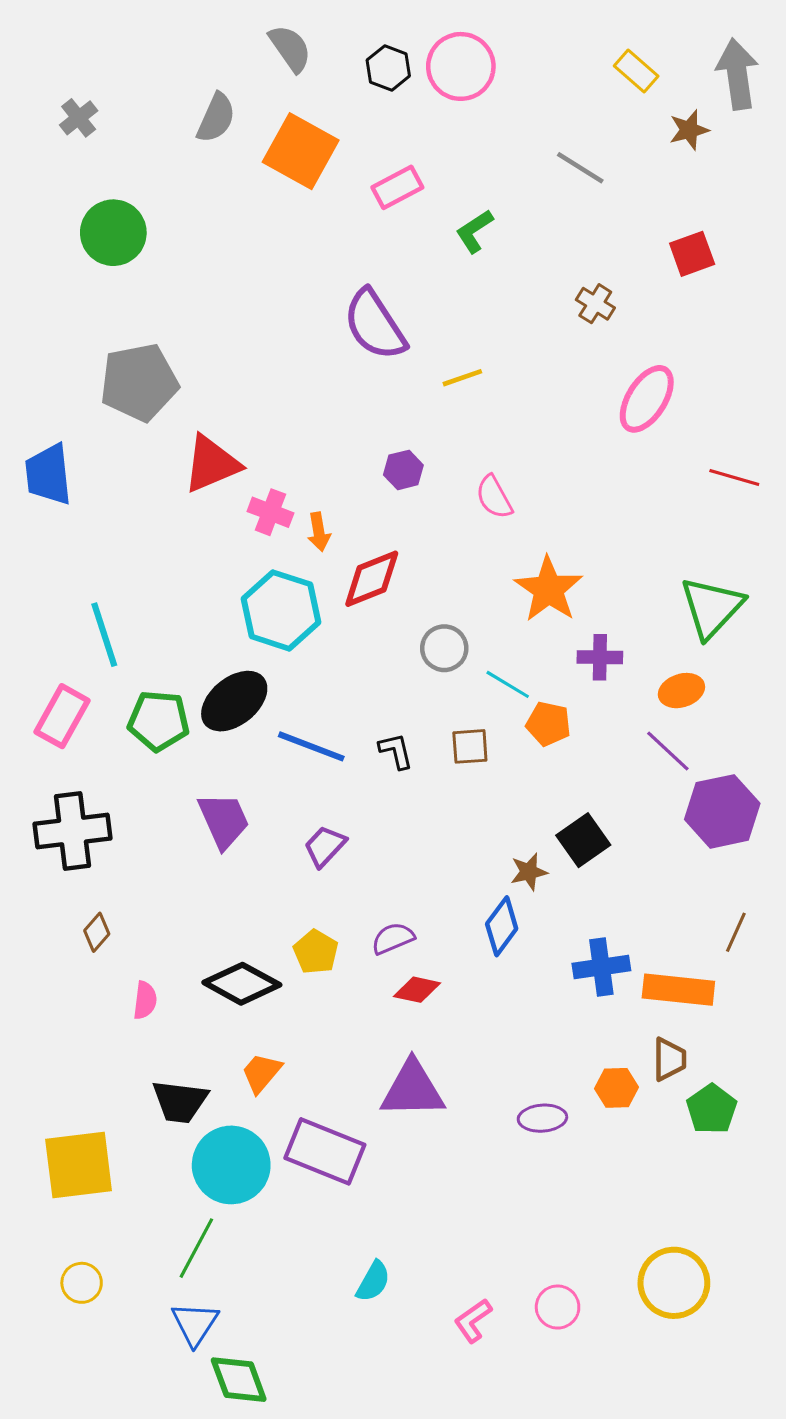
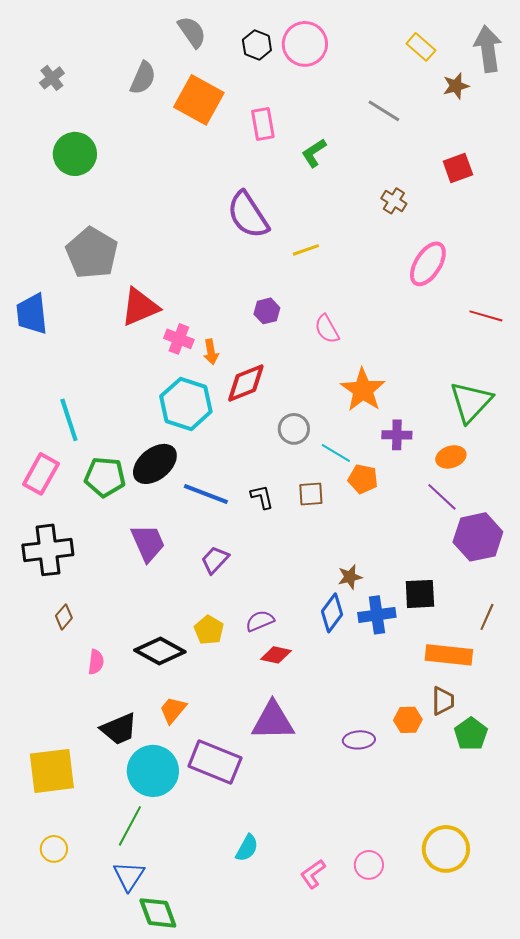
pink rectangle: (397, 187) -> (263, 124), turned -72
gray pentagon: (139, 382) -> (92, 253), turned -30
black square: (583, 840) -> (420, 594), moved, turned 32
blue cross: (601, 967) -> (377, 615), moved
black trapezoid: (180, 1102) -> (119, 729), turned -30

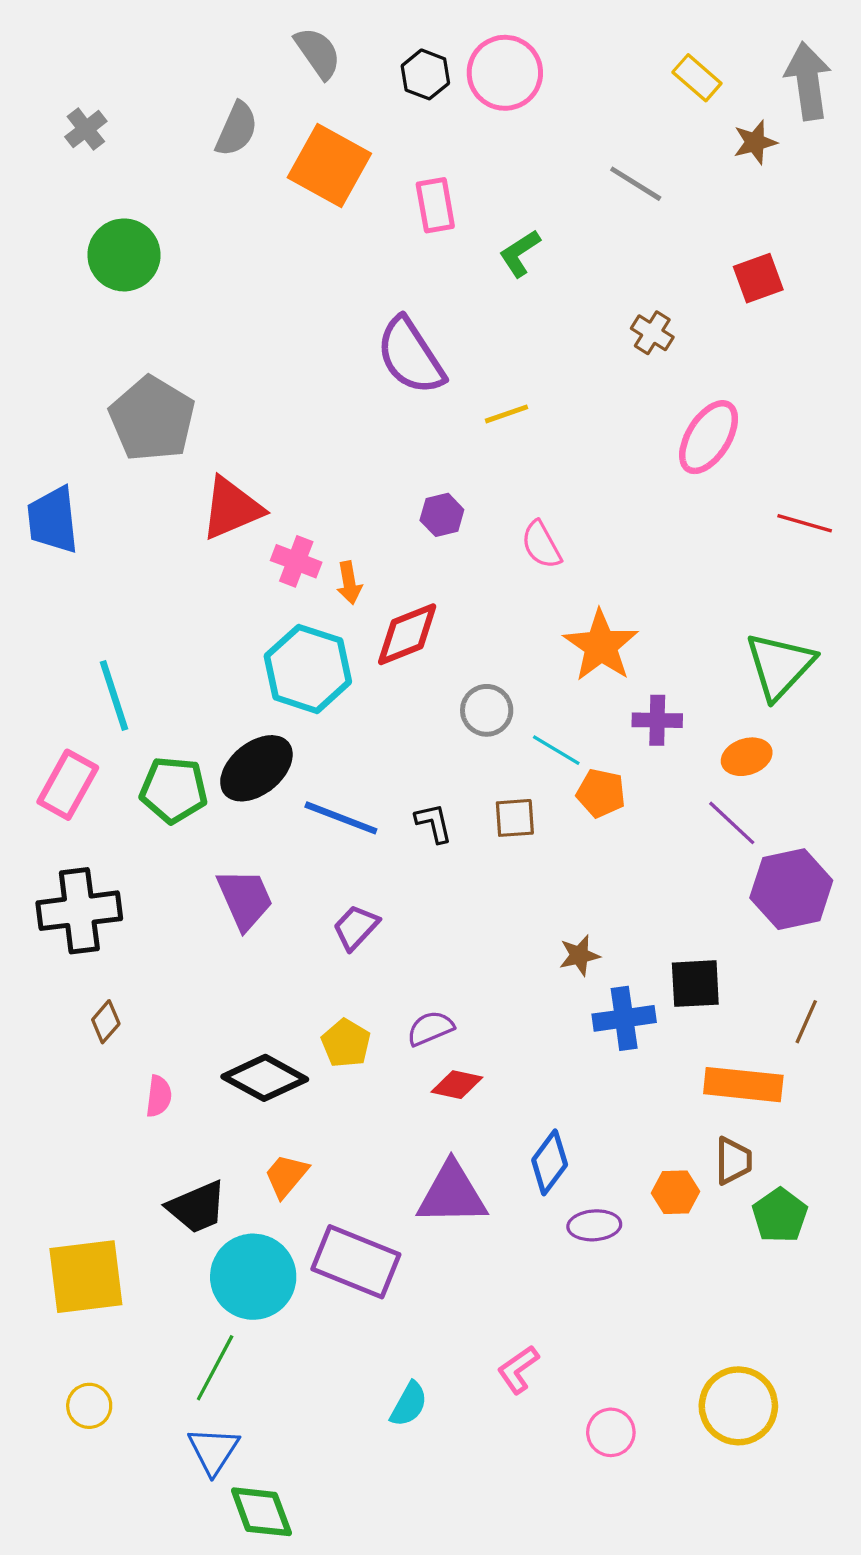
blue diamond: (332, 613) -> (550, 1162), moved
pink L-shape: (313, 874) -> (518, 1369), moved

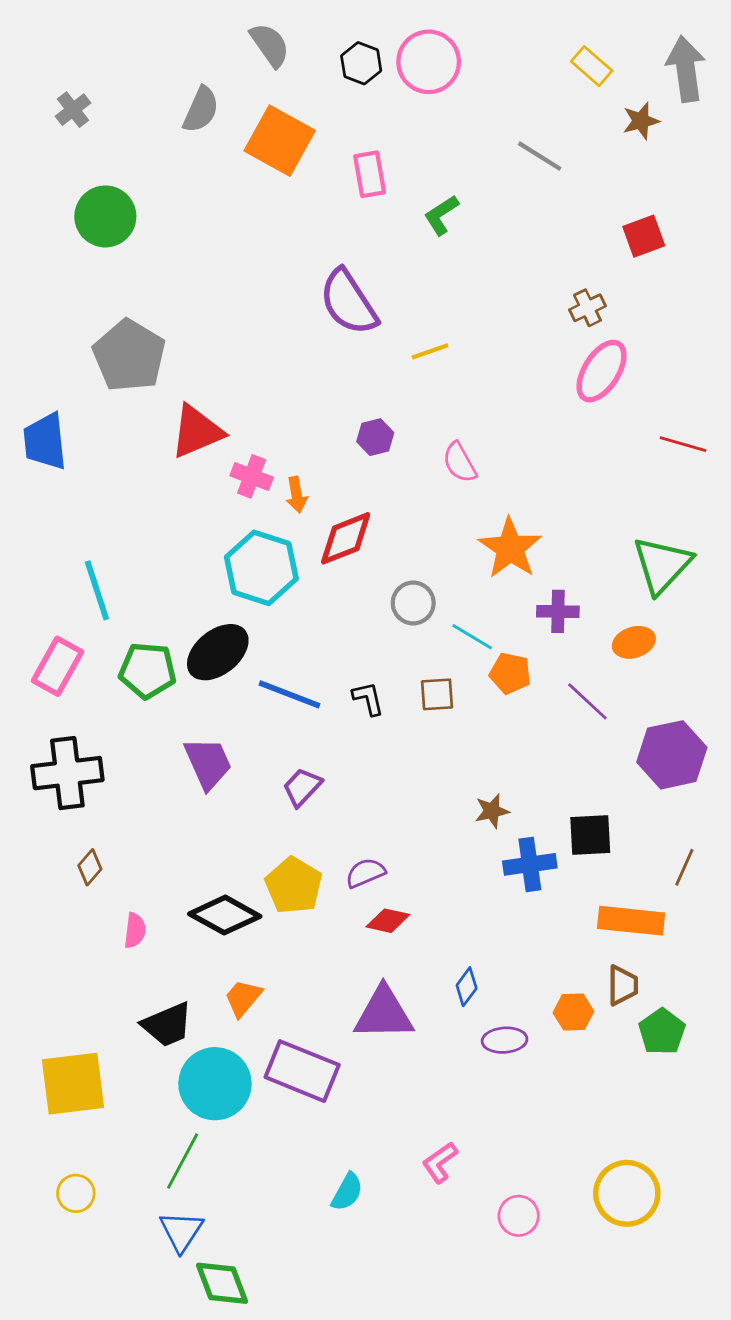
brown cross: (652, 333) -> (587, 308), moved, turned 32
purple line: (732, 823) -> (587, 701), moved
yellow pentagon: (346, 1043) -> (294, 886), size x1.4
blue diamond: (550, 1162) -> (467, 987), size x0.7

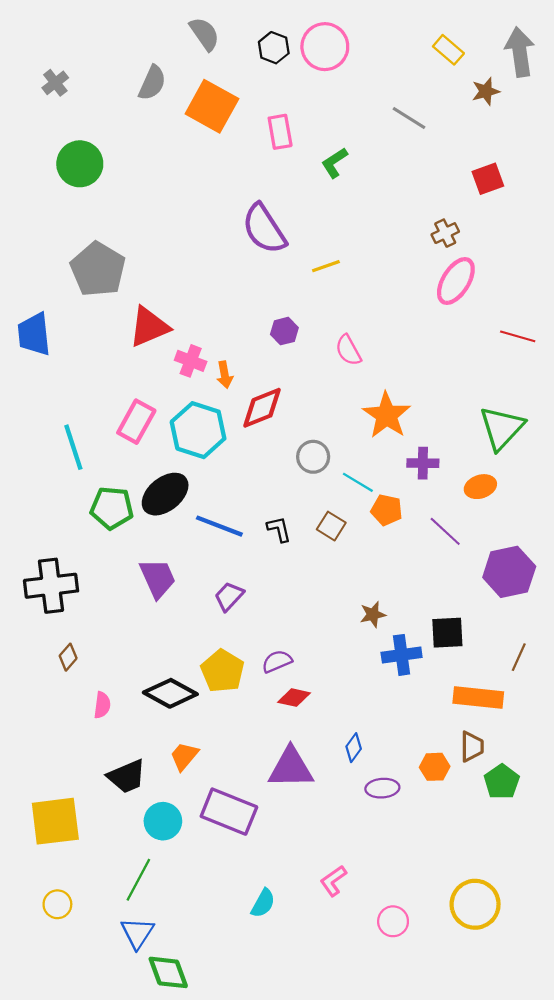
pink rectangle: (58, 666) -> (136, 422), moved
brown square: (437, 694) -> (331, 526), turned 36
cyan circle: (215, 1084) -> (163, 821), size x0.7

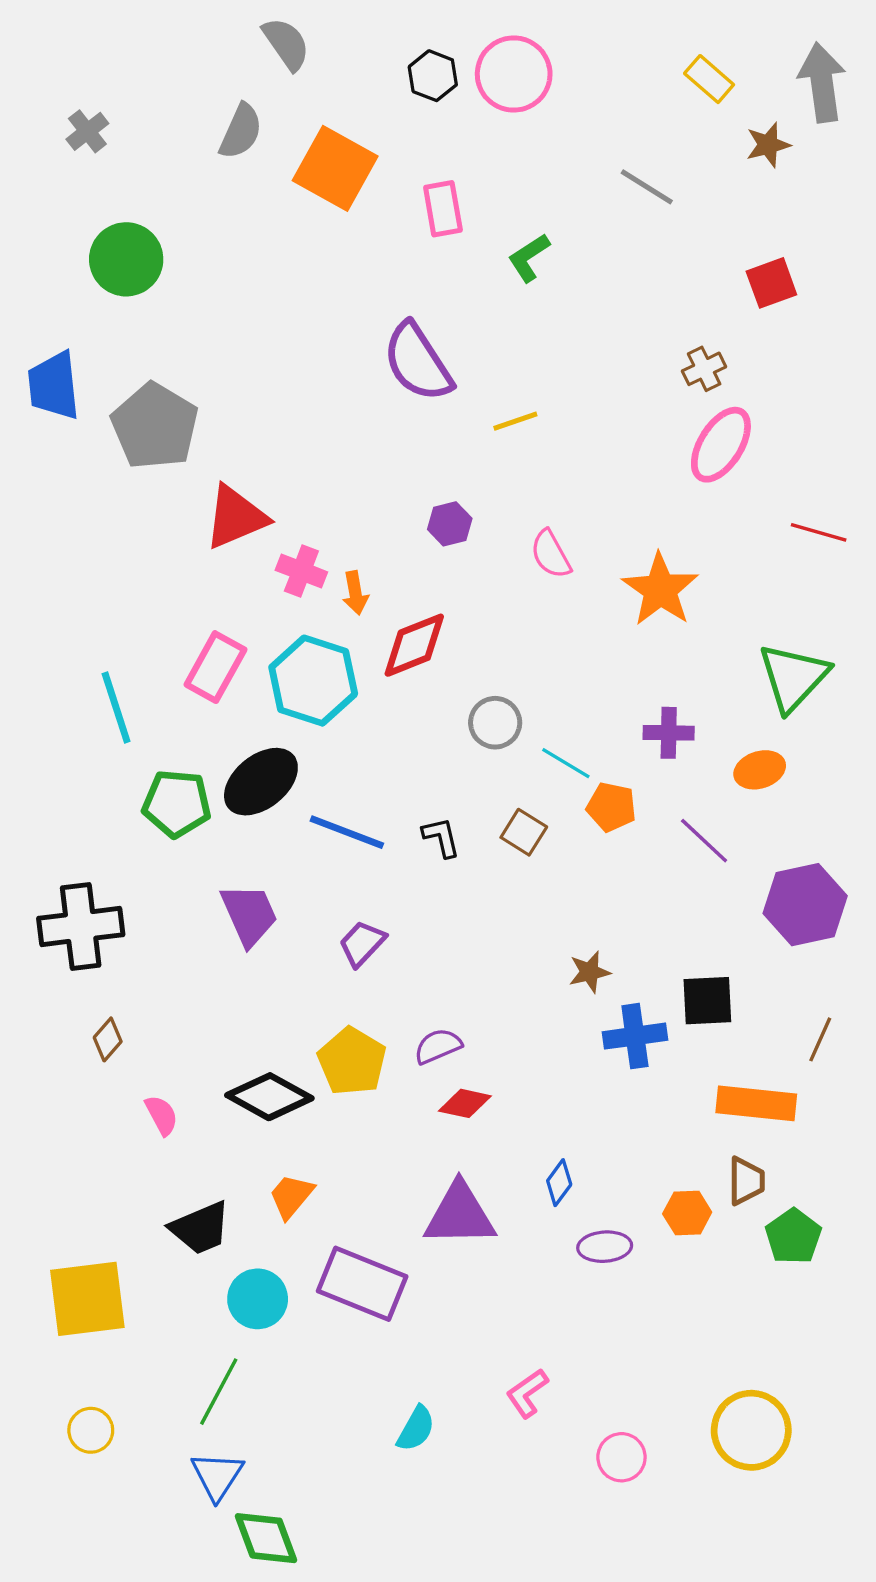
gray semicircle: (204, 34) -> (286, 44), moved
blue trapezoid: (34, 334) -> (54, 386), moved
orange star: (387, 415) -> (660, 590), moved
pink semicircle: (102, 705) -> (162, 1115), turned -35

